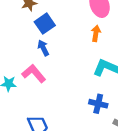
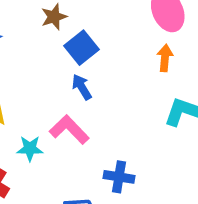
blue cross: (98, 104) -> (119, 177), moved

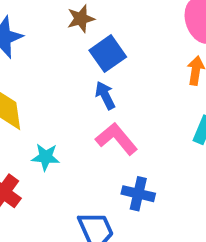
pink L-shape: (69, 130) -> (117, 139), moved

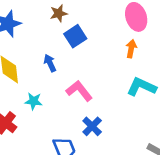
blue arrow: (105, 95) -> (50, 63), moved
blue cross: (138, 194) -> (92, 126), turned 30

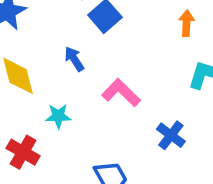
blue cross: (92, 126) -> (171, 135), moved

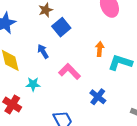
orange arrow: (187, 23) -> (100, 49), moved

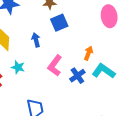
pink L-shape: (70, 72) -> (55, 66), turned -115
blue cross: (98, 97) -> (77, 76), moved

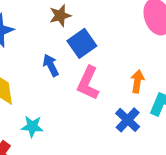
blue arrow: (36, 40) -> (51, 65), moved
pink L-shape: (55, 66) -> (88, 83), moved

